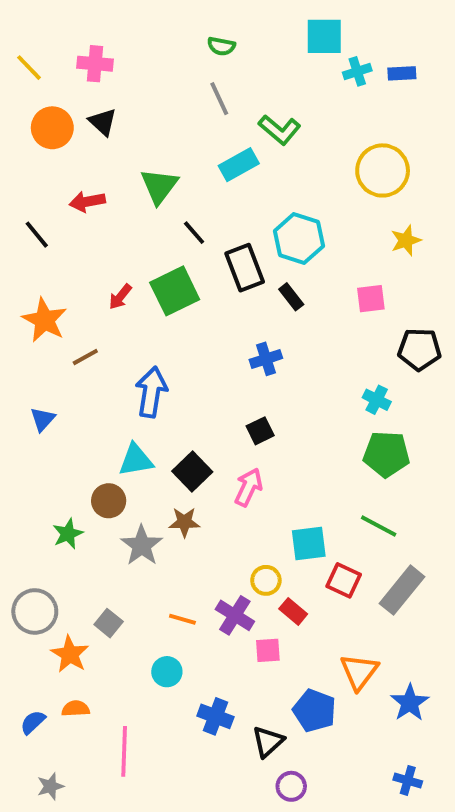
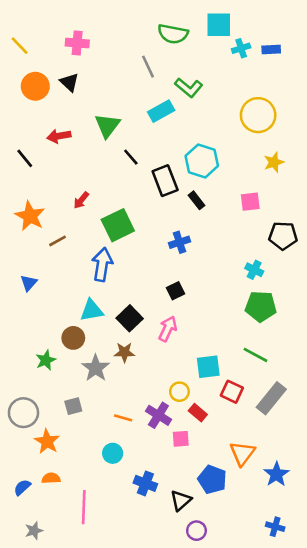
green semicircle: (221, 46) -> (173, 34), moved, size x1.6
pink cross: (95, 64) -> (77, 43), moved
green square: (175, 291) -> (118, 225), moved
gray square: (109, 623) -> (73, 406), moved, turned 36

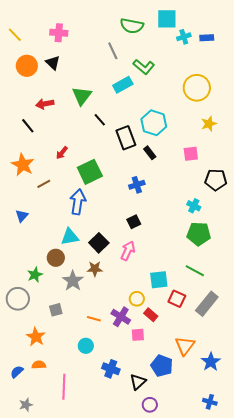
black line: (25, 158) -> (28, 126), moved
gray circle: (23, 413) -> (18, 299), moved

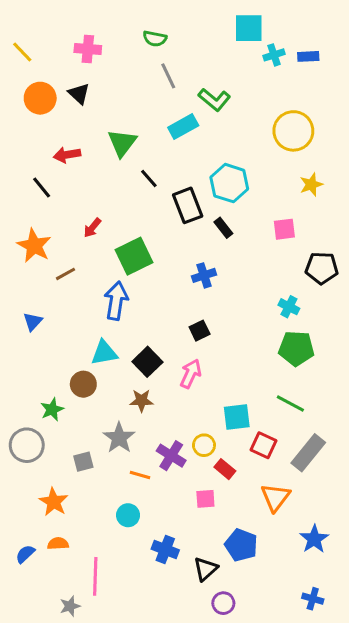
green semicircle: (132, 26) -> (155, 39), moved, size x0.7
gray star: (73, 281) -> (119, 438), moved
purple cross: (121, 317) -> (171, 456), moved
orange triangle: (185, 346) -> (275, 497), moved
gray star: (26, 405) -> (70, 606), moved

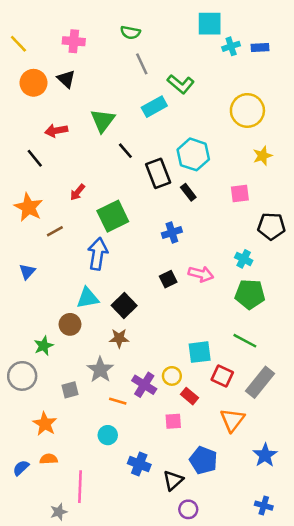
pink arrow: (191, 374) -> (201, 274), moved, turned 80

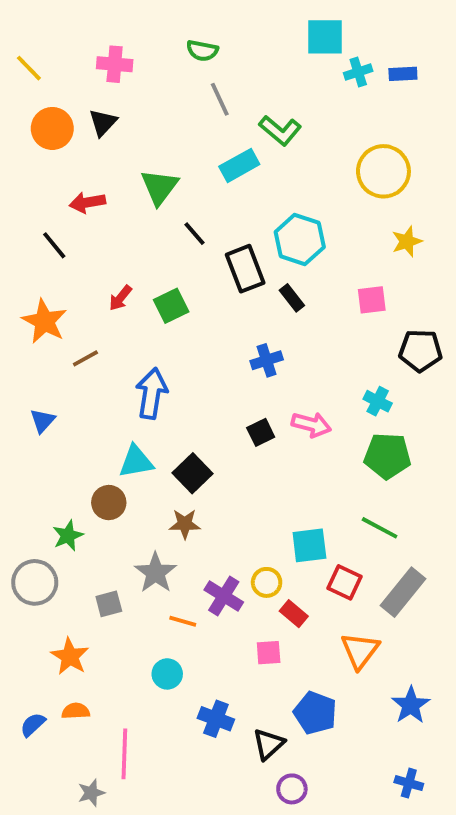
black triangle: (66, 79) -> (103, 123), turned 30
green square: (113, 216) -> (171, 306), moved, size x0.7

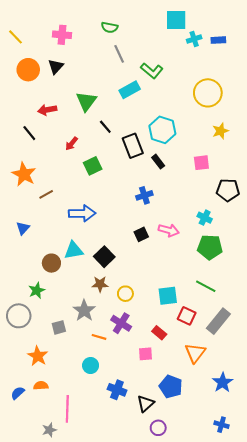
red arrow: (120, 298) -> (72, 144), moved
blue arrow: (152, 393) -> (82, 213), turned 80
brown circle: (109, 503) -> (51, 263), moved
yellow circle: (267, 582) -> (125, 294), moved

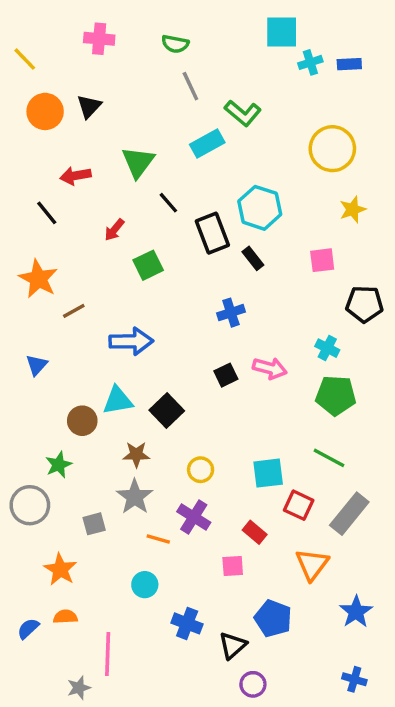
pink cross: (62, 35) -> (99, 39), moved
brown star: (100, 284) -> (136, 455), moved

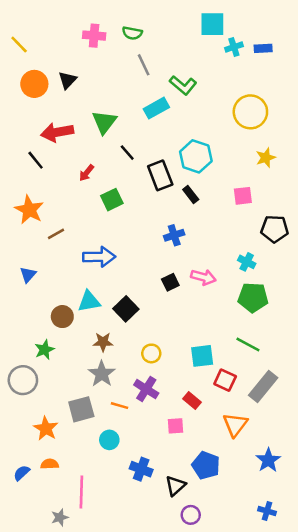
pink cross: (99, 39) -> (94, 36), moved
red arrow: (75, 176) -> (57, 132), size x1.4
gray square: (94, 524) -> (81, 409), moved, size x1.5

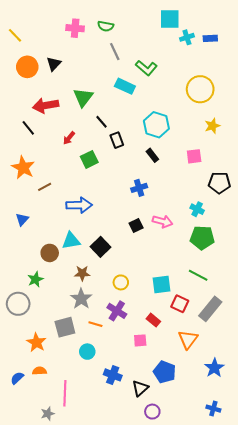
cyan rectangle: (156, 108) -> (125, 86), turned 54
black rectangle: (160, 175) -> (117, 140), moved, size x0.7

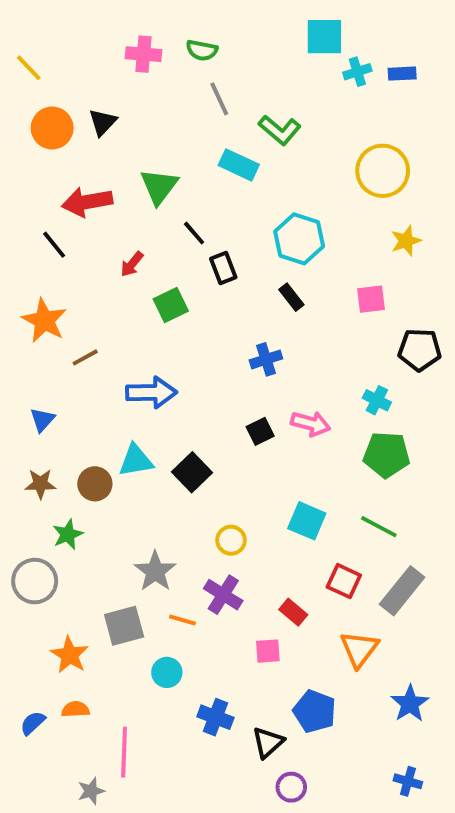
brown star: (82, 273) -> (40, 484), moved
cyan square: (162, 284) -> (307, 521), moved, turned 30

